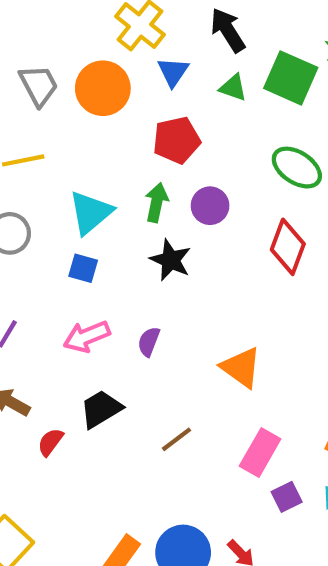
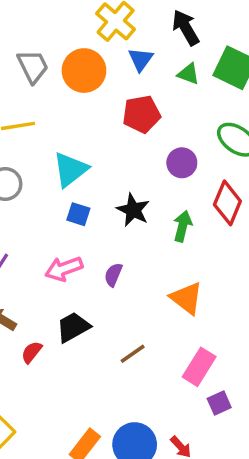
green arrow: (157, 203) -> (183, 226), moved
purple circle: (210, 206) -> (182, 163), moved
blue square: (83, 268) -> (78, 214), moved

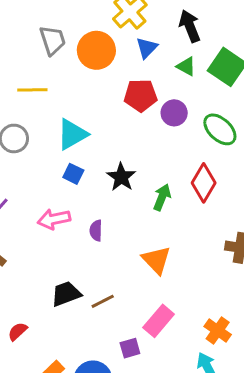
purple circle: (182, 163) -> (174, 113), moved
purple semicircle: (113, 275) -> (96, 231), turned -30
black trapezoid: (73, 327) -> (66, 294), moved
red semicircle: (32, 352) -> (18, 331), moved
purple square: (219, 403) -> (130, 348), moved

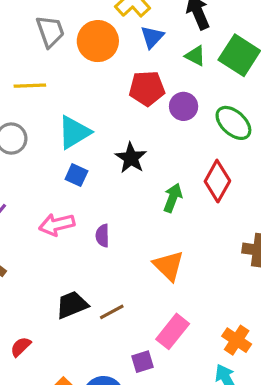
black star: (121, 177) -> (131, 158), moved

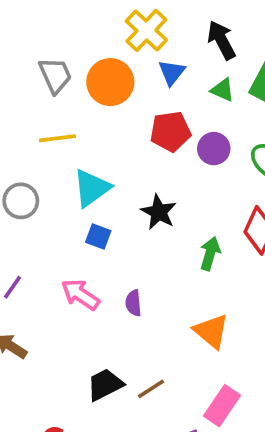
yellow line: (30, 86) -> (57, 138), moved
pink arrow: (57, 225) -> (80, 295), turned 52

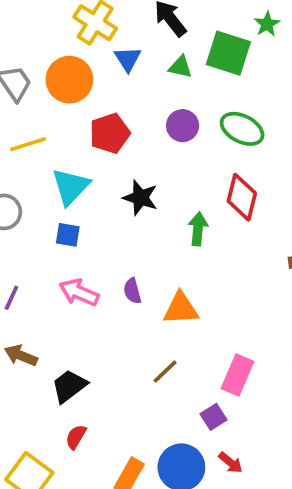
red pentagon: (170, 131) -> (110, 133), moved
blue square: (98, 236) -> (68, 235), moved
orange triangle: (211, 331) -> (181, 309), moved, turned -33
black trapezoid: (105, 385) -> (69, 386), moved

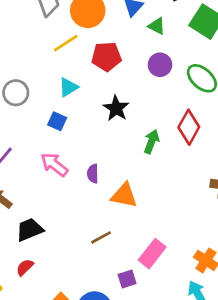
green triangle: (180, 67) -> (157, 26), moved
yellow line: (28, 144) -> (66, 43), moved, turned -30
cyan triangle: (71, 187) -> (68, 87), size x0.7

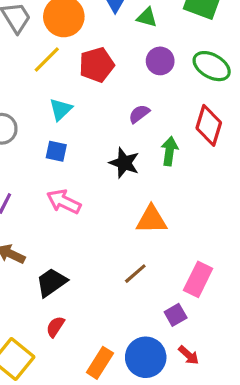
black star: (116, 108) -> (124, 163), moved
purple semicircle: (93, 174) -> (139, 114), moved, turned 66

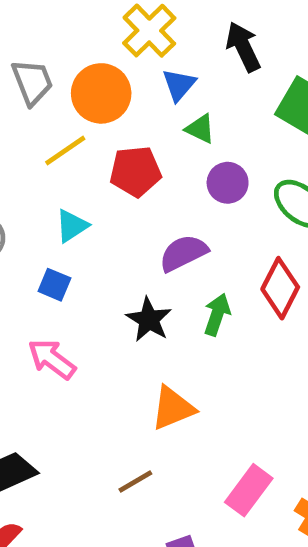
green triangle: (147, 17) -> (200, 129), moved
purple semicircle: (139, 114) -> (183, 253), size x1.5
orange triangle: (151, 220) -> (173, 408), turned -32
pink rectangle: (198, 279) -> (249, 490), moved

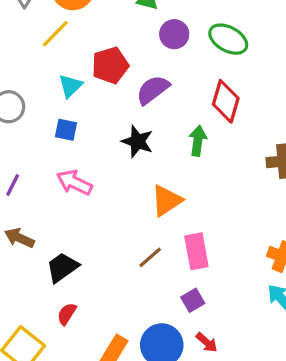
red pentagon: (135, 171) -> (110, 65), moved
green arrow: (217, 315) -> (198, 141), moved
pink rectangle: (249, 490) -> (196, 251), moved, turned -36

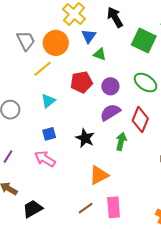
purple circle: (174, 34) -> (110, 86), moved
red pentagon: (110, 65) -> (81, 82), moved
purple semicircle: (153, 90) -> (110, 112), moved
blue square: (66, 130) -> (49, 134), moved, turned -32

